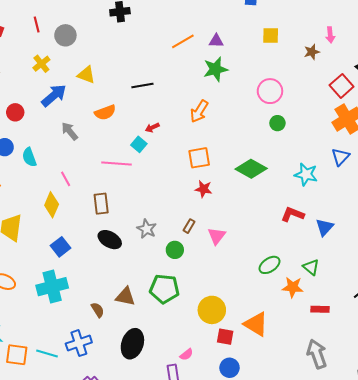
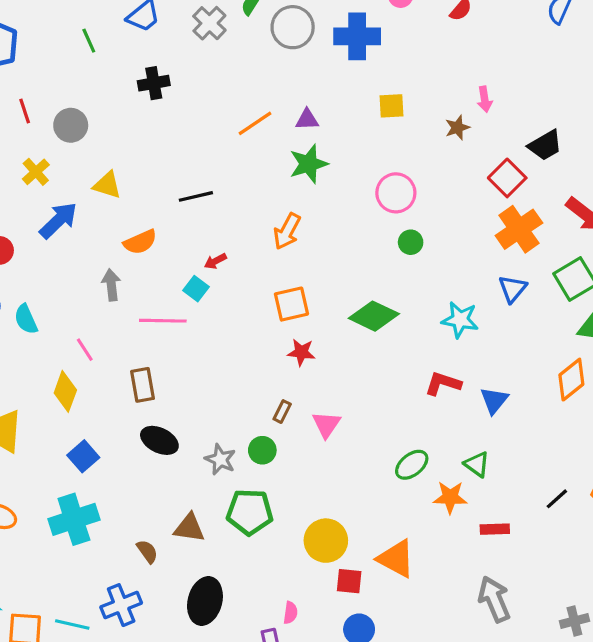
gray arrow: (70, 131) -> (111, 285), moved, turned 36
gray star: (147, 229) -> (220, 459), moved
pink semicircle: (186, 354) -> (290, 613), turned -40

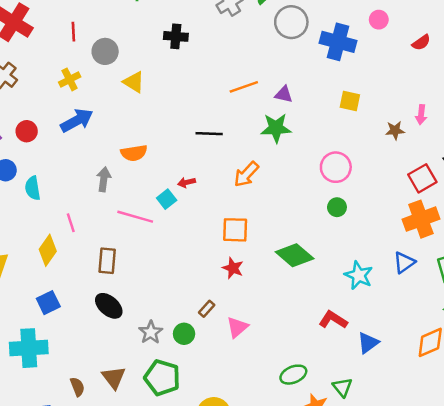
yellow triangle: (107, 185) -> (134, 82), moved
black line: (196, 196) -> (209, 134), moved
brown triangle: (189, 528) -> (114, 378), turned 30

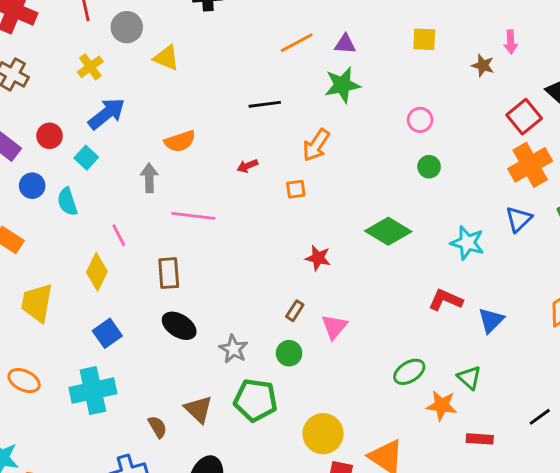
brown star: (395, 130) -> (483, 65), turned 30
pink circle: (336, 167) -> (420, 120), size x0.7
cyan square: (167, 199) -> (86, 158), moved
orange square: (235, 230) -> (296, 189), moved, size x0.6
green circle: (184, 334) -> (289, 353), moved

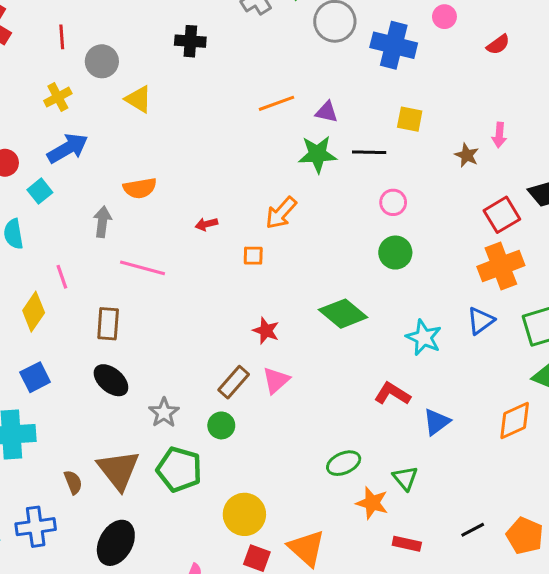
black line: (265, 104) -> (369, 152), moved
green circle: (429, 167) -> (395, 253), size x1.4
brown rectangle: (295, 311) -> (234, 382), size x1.5
pink triangle: (334, 327) -> (276, 380), moved
brown triangle: (198, 409) -> (118, 470), size x1.4

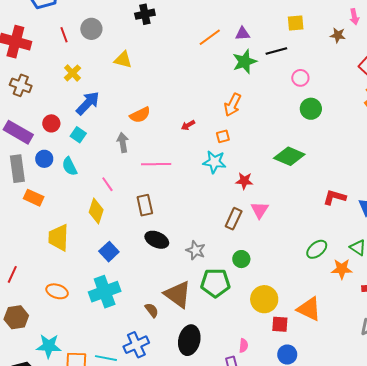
gray circle: (102, 61) -> (91, 29), moved
cyan star: (424, 338) -> (214, 162), moved
green circle: (221, 425) -> (241, 259), moved

